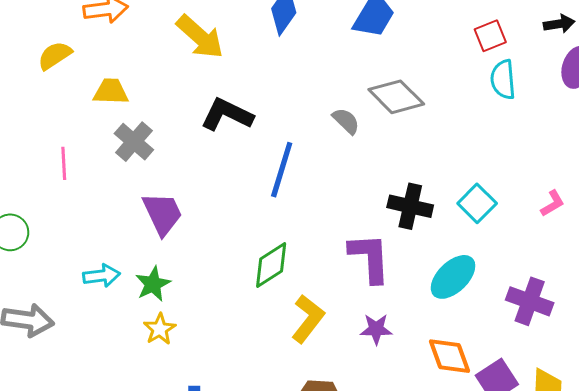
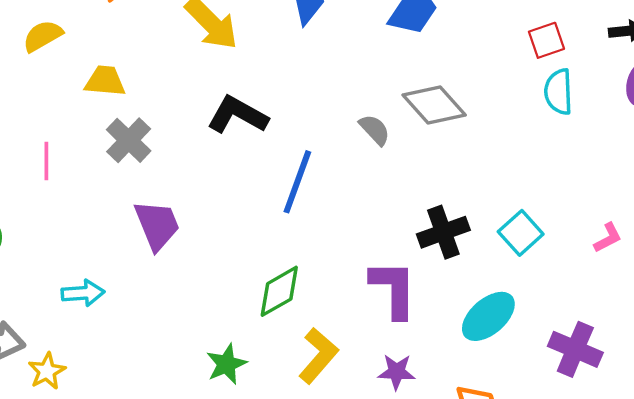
black cross: (410, 206) -> (443, 232), turned -36
green star: (153, 284) -> (226, 364), moved
yellow star: (160, 329) -> (47, 371), moved

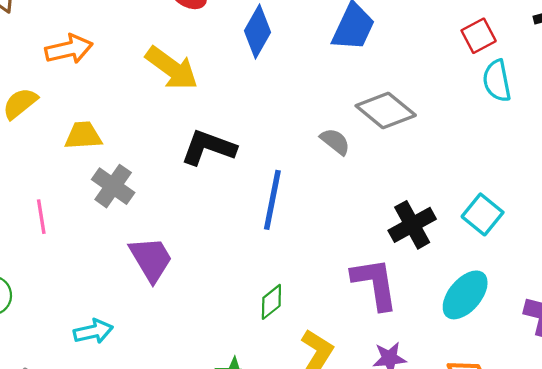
green diamond: (279, 291) -> (271, 302), size x0.7

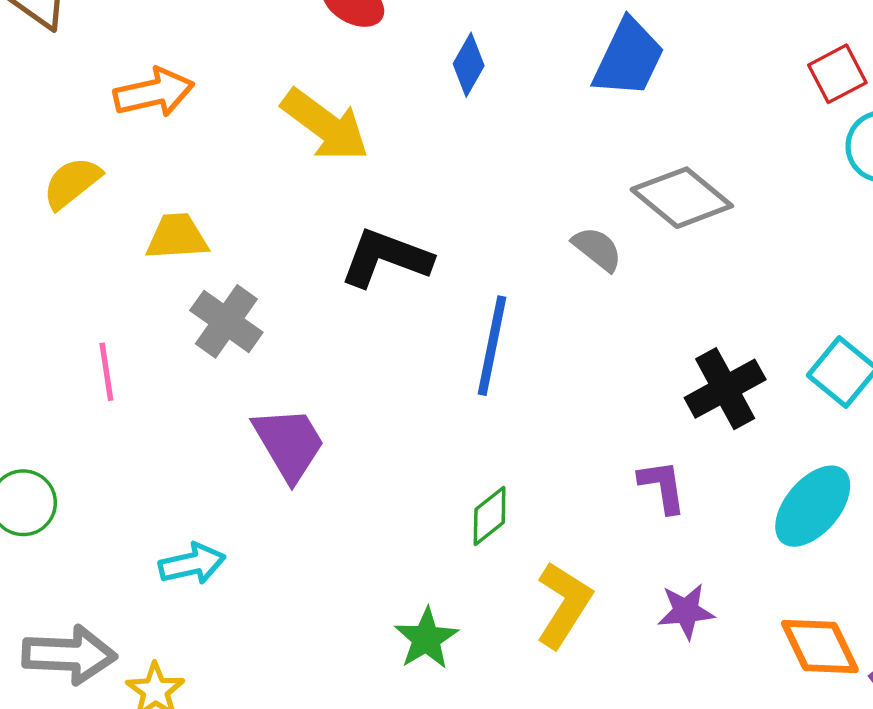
blue diamond: (257, 31) -> (469, 65), size x0.7
purple L-shape: (375, 284) -> (662, 486), size x0.6

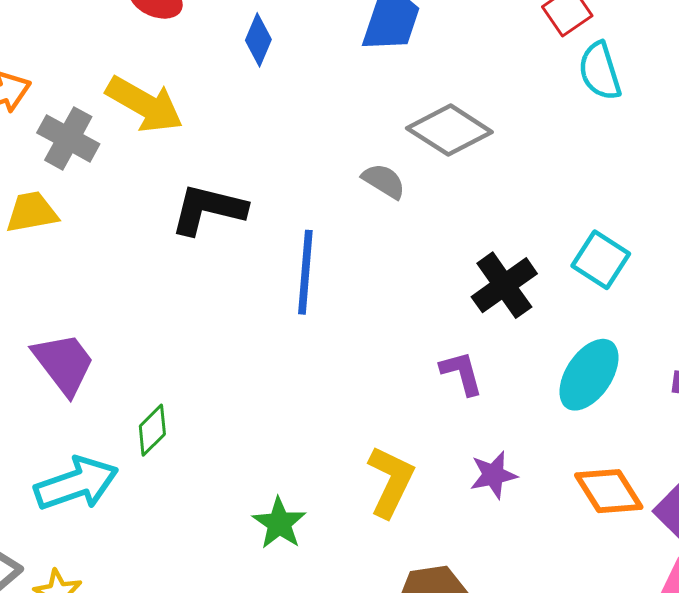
gray cross: (226, 321) -> (68, 138), moved
purple trapezoid: (289, 444) -> (64, 363), moved
green diamond: (490, 516) -> (152, 430), moved
cyan arrow: (192, 564) -> (76, 484), size x1.5

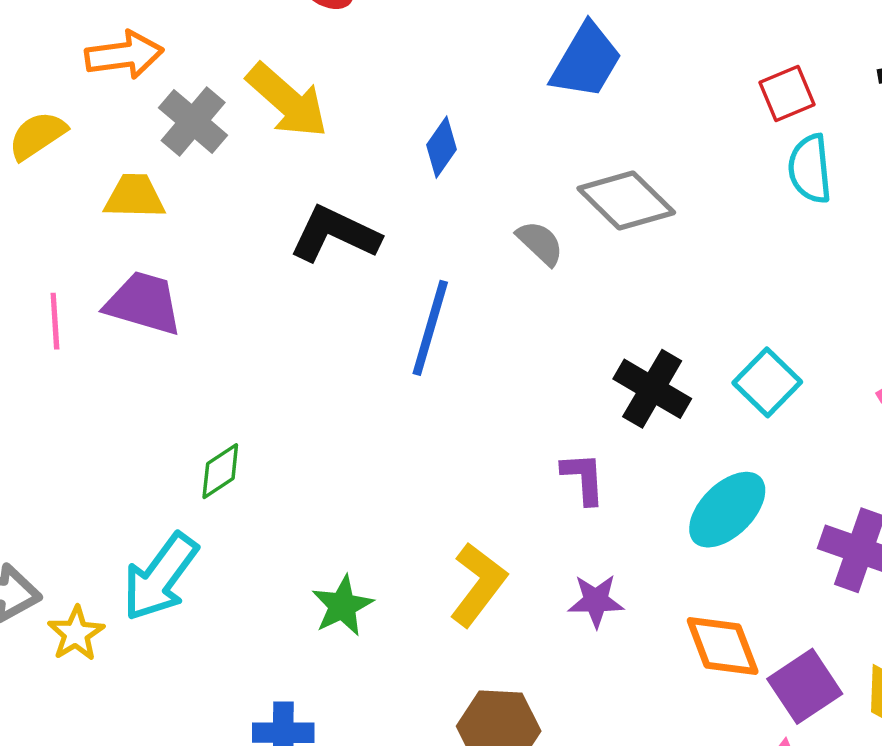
blue diamond: (258, 40) -> (442, 147), moved
black cross: (504, 285) -> (652, 389), turned -36
purple trapezoid: (64, 363) -> (144, 303), moved, turned -48
cyan arrow: (76, 484) -> (160, 577), moved, turned 134

